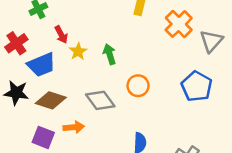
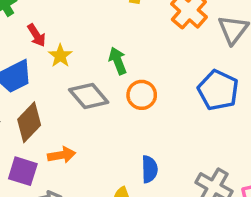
green arrow: (110, 54) -> (118, 61), moved
brown diamond: (51, 100) -> (29, 122), turned -60
gray diamond: (100, 100) -> (89, 96), moved

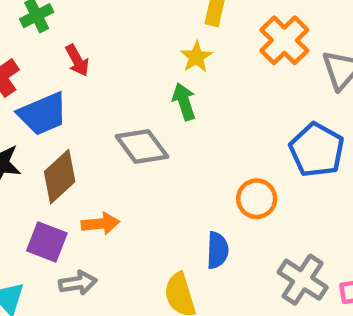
yellow star: (60, 56) -> (196, 57), moved
orange circle: (142, 95) -> (257, 199), moved

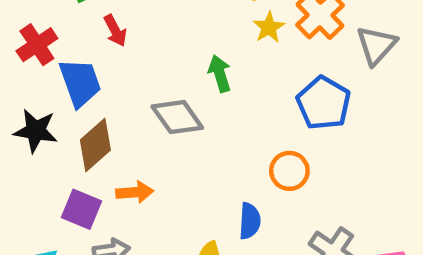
yellow star: (196, 57) -> (269, 27), moved
blue trapezoid: (43, 114) -> (80, 83), turned -88
blue pentagon: (317, 150) -> (323, 103), moved

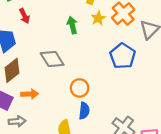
green arrow: (220, 74) -> (72, 25), moved
orange circle: (289, 171) -> (80, 88), moved

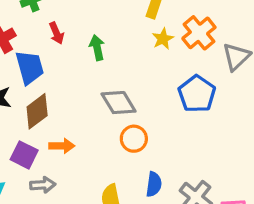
green arrow: (72, 25) -> (97, 48), moved
gray diamond: (52, 59) -> (119, 103), moved
blue semicircle: (84, 111) -> (154, 184), moved

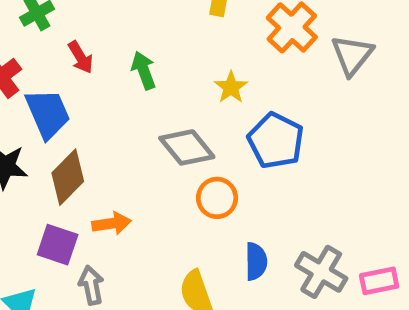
yellow star: (163, 39) -> (231, 87), moved
blue pentagon: (197, 94) -> (276, 141), moved
gray arrow: (43, 185) -> (91, 285), turned -90

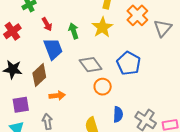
yellow star: (231, 87) -> (102, 27), moved, size x1.5
blue trapezoid: (48, 114) -> (53, 49), moved
purple square: (58, 245) -> (21, 105), moved, turned -30

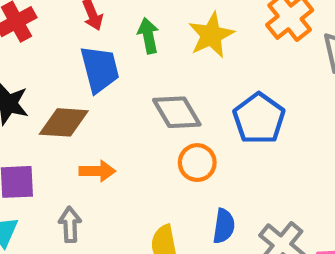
brown diamond: (39, 75) -> (64, 122), turned 40

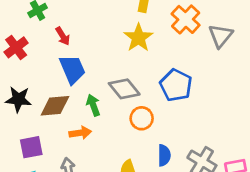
green arrow: (148, 36) -> (93, 105), moved

